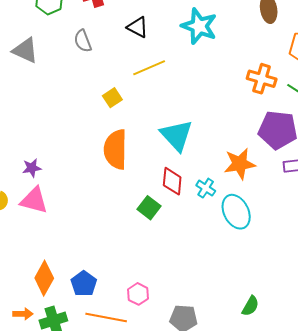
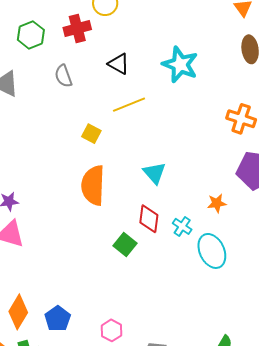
yellow square: (112, 98) -> (91, 134), turned -30
cyan triangle: (176, 135) -> (154, 173), size x0.7
orange star: (240, 164) -> (217, 203), size x0.6

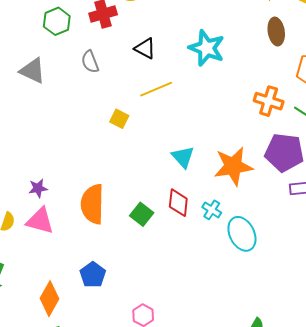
orange semicircle: (93, 185) -> (92, 204), moved
orange star: (217, 203) -> (233, 166), moved, size x2.0
green square: (125, 244) -> (142, 214), moved
blue pentagon: (58, 319) -> (93, 275), moved

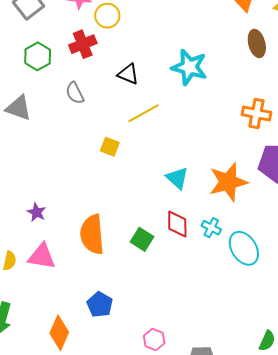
purple star: (38, 188) -> (37, 212), moved, turned -30

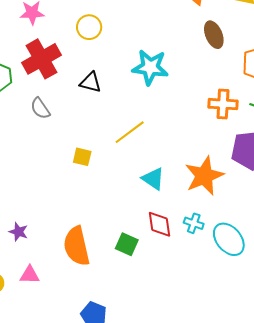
yellow circle: (107, 16) -> (89, 27), moved
red cross: (83, 44) -> (41, 59), size x1.4
yellow line: (143, 113) -> (130, 132), moved
pink triangle: (42, 256) -> (30, 275), size x0.7

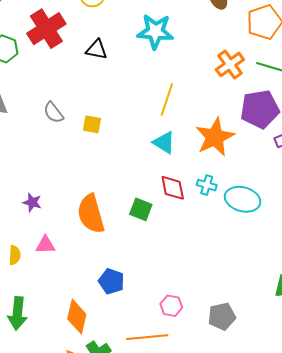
orange cross: (223, 104) -> (230, 65), turned -36
gray semicircle: (40, 108) -> (53, 113), moved
yellow line: (130, 132) -> (167, 100), moved, turned -32
cyan ellipse: (229, 239) -> (243, 199), turned -32

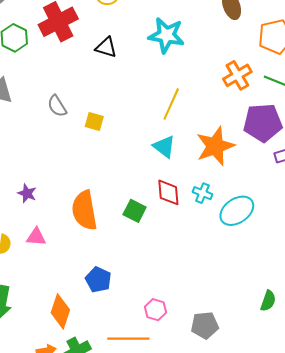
cyan ellipse: (243, 199) -> (237, 211), turned -56

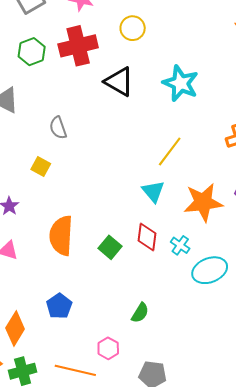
black triangle: (106, 47) -> (119, 82), size x1.4
yellow square: (94, 121) -> (41, 167), moved
green semicircle: (268, 301) -> (140, 313), moved

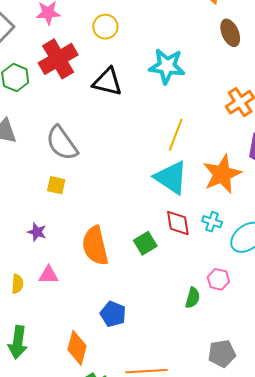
gray semicircle: (58, 128) -> (62, 143), size x1.6
cyan triangle: (153, 191) -> (171, 178), size x1.5
green square: (110, 247) -> (145, 243), turned 35
pink hexagon: (108, 348) -> (218, 279), moved

